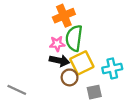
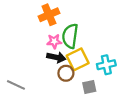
orange cross: (64, 16) -> (49, 15), moved

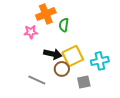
green semicircle: (70, 36) -> (64, 25), moved, size x0.6
pink star: (54, 41) -> (31, 32), moved
gray line: (16, 85) -> (37, 80), moved

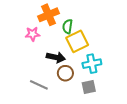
yellow square: (73, 56) -> (77, 41), moved
cyan cross: (100, 61) -> (92, 64), moved

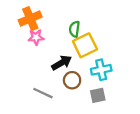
orange cross: (48, 15) -> (30, 19), moved
black arrow: (56, 57) -> (62, 63), turned -42

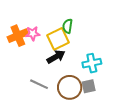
orange cross: (30, 19) -> (18, 36), moved
yellow square: (85, 45) -> (58, 39), moved
brown circle: (72, 80) -> (70, 87), moved, size x1.5

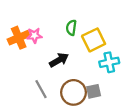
yellow square: (58, 39) -> (94, 40), moved
cyan cross: (92, 63) -> (109, 62), moved
gray line: (39, 84) -> (41, 89), turned 36

